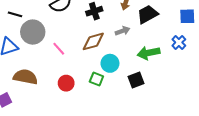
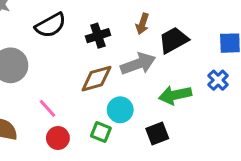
gray arrow: (122, 31) -> (138, 64), size x1.6
pink line: (59, 49) -> (48, 108), moved

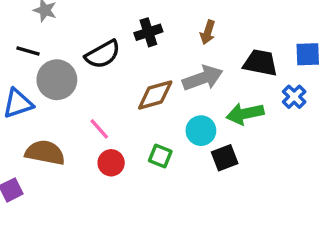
black semicircle: (50, 25) -> (103, 54), moved
black cross: (98, 36) -> (148, 32), moved
black trapezoid: (174, 40) -> (260, 63), moved, turned 40
cyan circle: (120, 110) -> (201, 131), moved

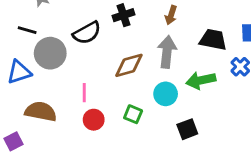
gray arrow: (203, 78) -> (167, 52), turned -64
pink line: (99, 129) -> (84, 93), turned 42
black square: (225, 158) -> (187, 129), moved

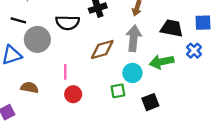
black semicircle: (87, 33) -> (68, 23), turned 30
brown semicircle: (41, 112) -> (30, 88), size x0.7
green square: (133, 114) -> (118, 91), moved, turned -32

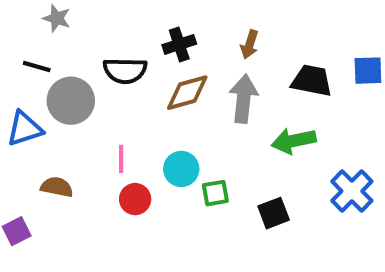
brown diamond: (102, 49) -> (187, 93), moved
blue cross: (194, 51) -> (352, 191), moved, size x1.5
cyan circle: (132, 73) -> (181, 169), moved

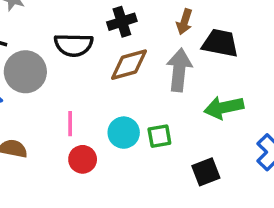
black trapezoid: (312, 81) -> (220, 43), moved
green square: (215, 193) -> (159, 136), moved

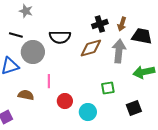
black cross: (122, 22) -> (100, 24), moved
pink line: (70, 124) -> (49, 81), moved
cyan circle: (124, 133) -> (88, 112), moved

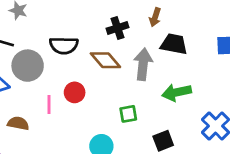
brown arrow: (122, 24) -> (155, 17), moved
brown diamond: (91, 48) -> (105, 60), turned 65
red circle: (65, 101) -> (75, 92), moved

